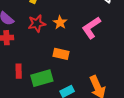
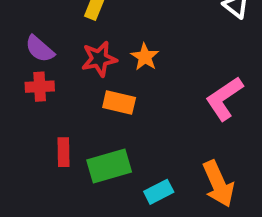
pink L-shape: (91, 28) -> (224, 99), moved
orange rectangle: (61, 54) -> (119, 102), moved

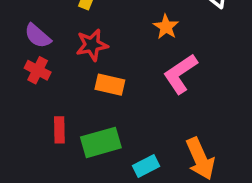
orange star: (145, 57) -> (166, 27), moved
red cross: (40, 87) -> (38, 70), turned 30
pink L-shape: (224, 99) -> (180, 74), moved

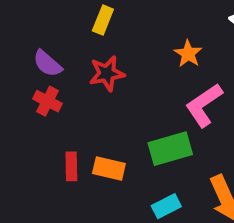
orange rectangle: (110, 85) -> (109, 168), moved
green rectangle: (101, 142) -> (170, 149), moved

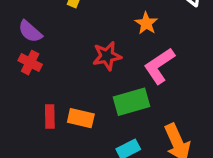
red star: (107, 73) -> (107, 56), moved

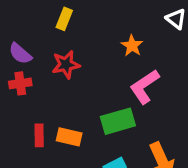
red star: (107, 56) -> (66, 65), moved
red cross: (30, 63) -> (20, 83), turned -35

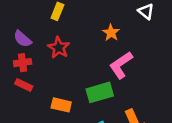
red star: (66, 65) -> (59, 48), turned -30
red rectangle: (39, 135) -> (24, 85), moved, turned -63

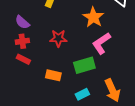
orange star: (111, 33) -> (93, 17), size x1.5
red star: (59, 48) -> (58, 38), moved, turned -30

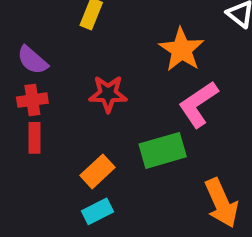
red rectangle: (23, 59) -> (35, 138), turned 64
orange rectangle: (53, 75) -> (98, 171), turned -56
cyan rectangle: (82, 94) -> (98, 211), moved

